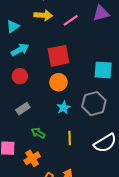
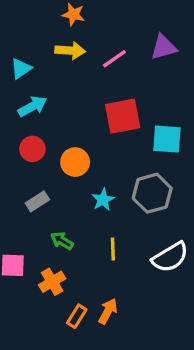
red square: (58, 56) -> (123, 116), moved
orange circle: (58, 82) -> (75, 162), moved

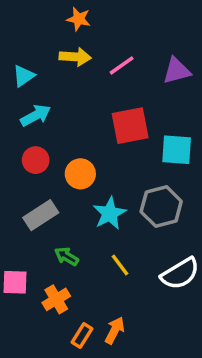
purple triangle: (164, 47) -> (177, 71), moved
cyan star: (103, 200) -> (110, 213), size x1.4
gray rectangle: (37, 201) -> (41, 215), size x1.4
yellow line: (113, 249) -> (120, 265), turned -35

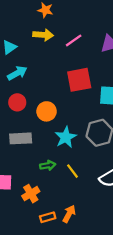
gray rectangle: (41, 215) -> (21, 138), turned 30
green arrow: (67, 256) -> (48, 165), moved, turned 140
orange rectangle: (82, 336) -> (48, 217), turned 42

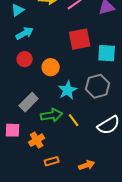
gray rectangle: (21, 138) -> (29, 102), moved, turned -42
green arrow: (48, 165) -> (52, 115), size x1.5
orange arrow: (69, 214) -> (87, 165), moved, turned 42

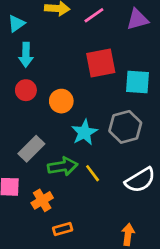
cyan arrow: (25, 33) -> (26, 55), turned 120
orange arrow: (87, 165) -> (128, 234), moved, turned -63

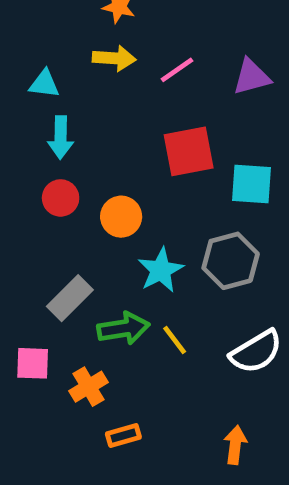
cyan triangle: (16, 23) -> (44, 84), turned 42

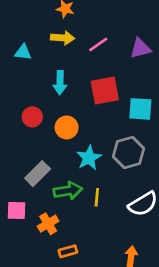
cyan arrow: (61, 137) -> (60, 83), moved
yellow line: (175, 340) -> (97, 197), turned 42

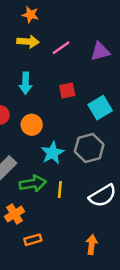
red square: (105, 91) -> (67, 91), size x0.6
cyan square: (140, 109) -> (100, 108), turned -35

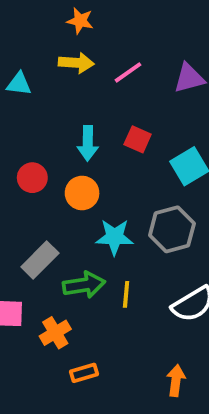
cyan arrow: (26, 83) -> (88, 143), moved
red square: (67, 91) -> (138, 139), turned 35
cyan star: (52, 153) -> (115, 237), turned 30

